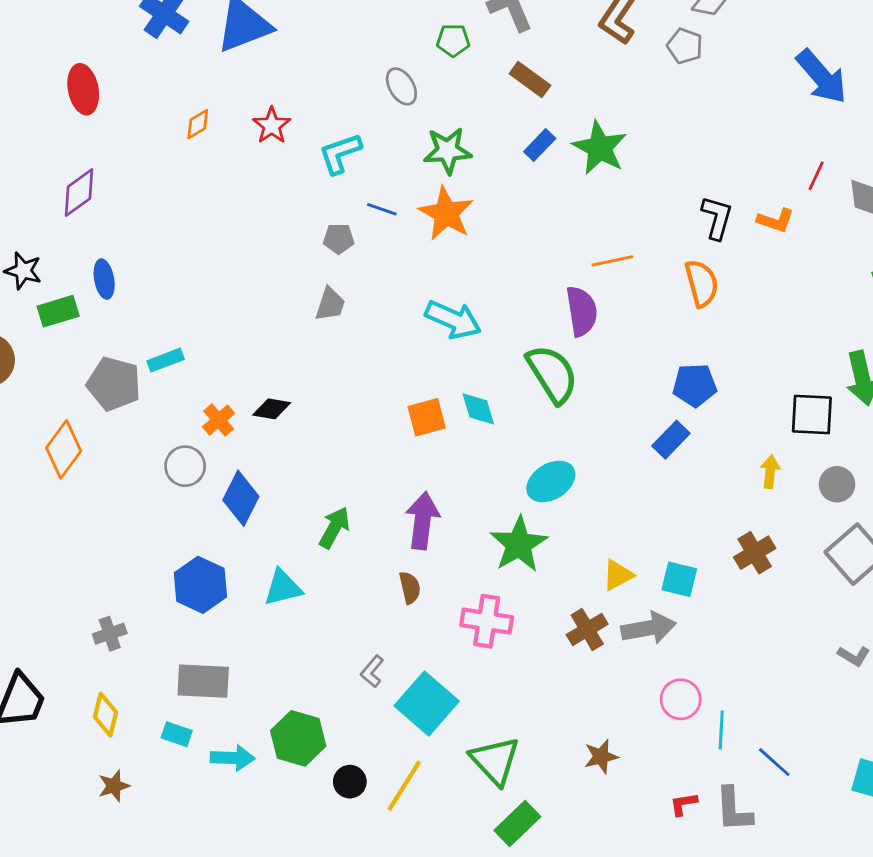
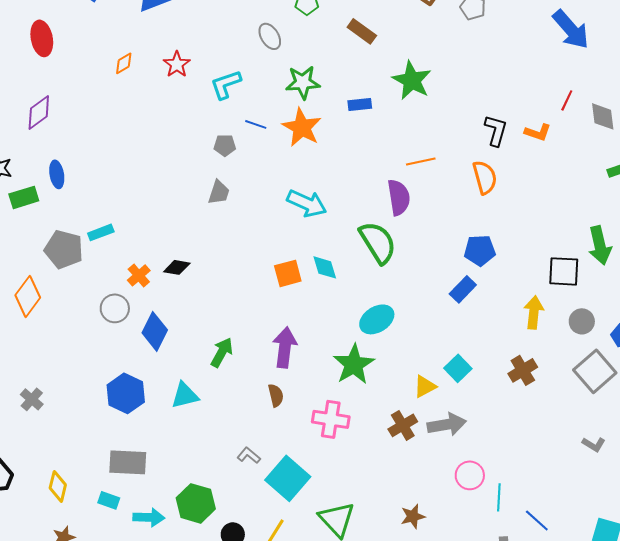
blue rectangle: (540, 145) -> (360, 104), moved, turned 40
yellow arrow: (770, 472) -> (534, 312), size x1.4
cyan square: (679, 579) -> (458, 368), moved, turned 32
gray cross: (110, 634) -> (32, 399), moved, turned -30
gray L-shape: (372, 671) -> (249, 455), turned 90

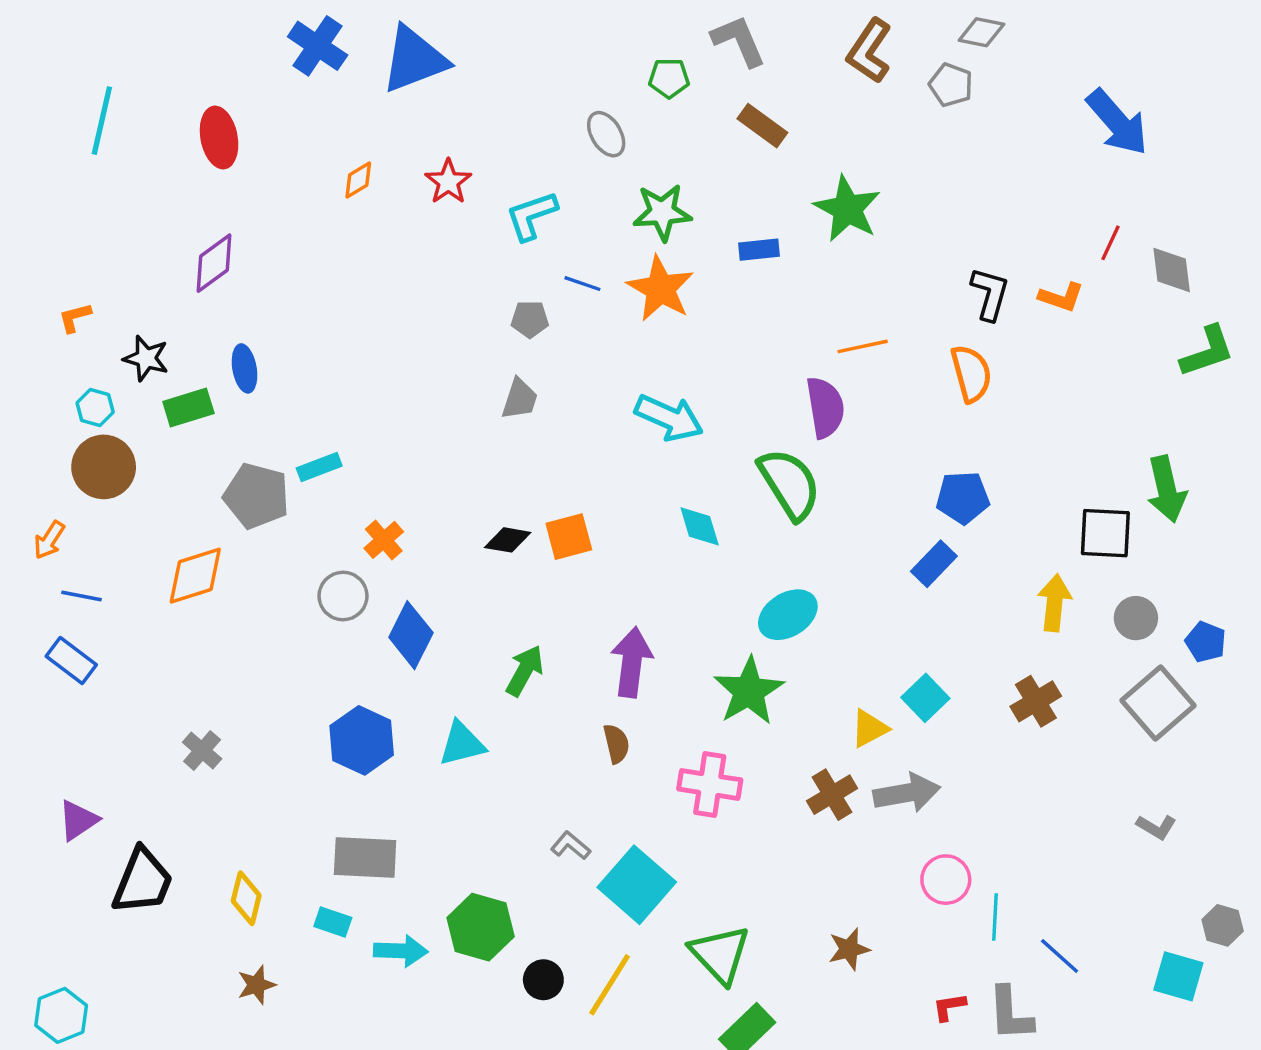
black diamond: (177, 267) -> (508, 540), moved
orange square: (288, 273) -> (569, 537), moved
orange diamond: (28, 296) -> (195, 576), turned 36

